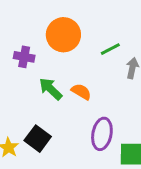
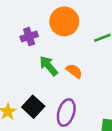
purple cross: (24, 57) -> (29, 37), turned -35
purple ellipse: (102, 134) -> (66, 113), moved

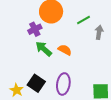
purple cross: (29, 37) -> (35, 29), moved

